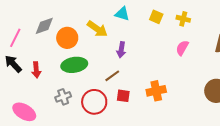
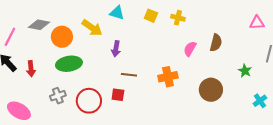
gray diamond: (44, 26) -> (39, 25), turned 30
pink semicircle: (182, 48) -> (190, 49), moved
brown line: (112, 76) -> (129, 75), moved, turned 42
orange cross: (156, 91) -> (168, 77), moved

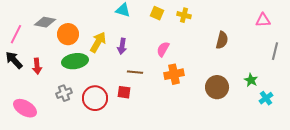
yellow arrow: (92, 28) -> (98, 42), moved, turned -95
pink semicircle: (190, 49) -> (163, 49), moved
green star: (245, 71) -> (251, 80), moved

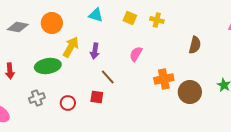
orange circle: (68, 34) -> (52, 23), moved
brown line: (135, 72) -> (108, 77), turned 42
orange cross: (174, 74) -> (164, 79), moved
red circle: (95, 98) -> (68, 103), size x0.6

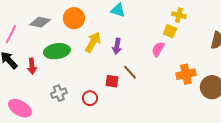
yellow square: (130, 18) -> (170, 31), moved
green ellipse: (48, 66) -> (57, 51), moved
red square: (97, 97) -> (112, 81), moved

